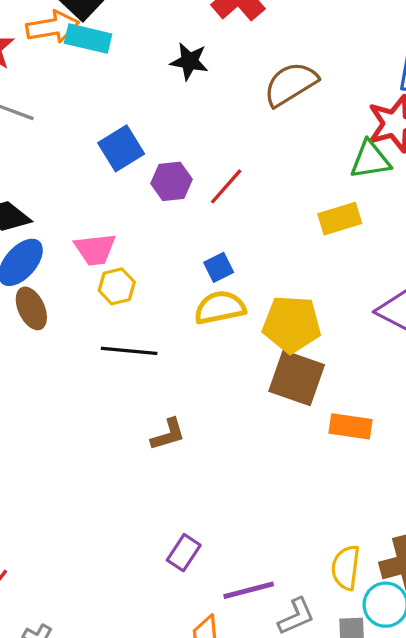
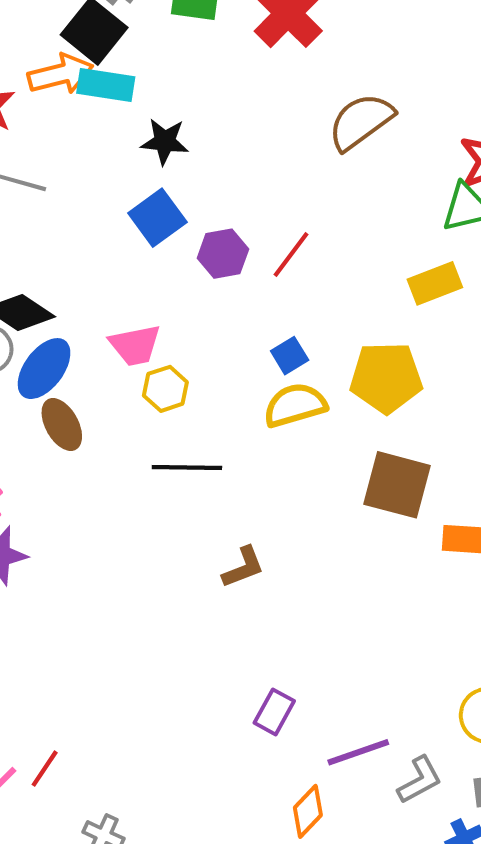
black star: (189, 61) -> (165, 141), moved
yellow pentagon: (292, 324) -> (386, 377), moved

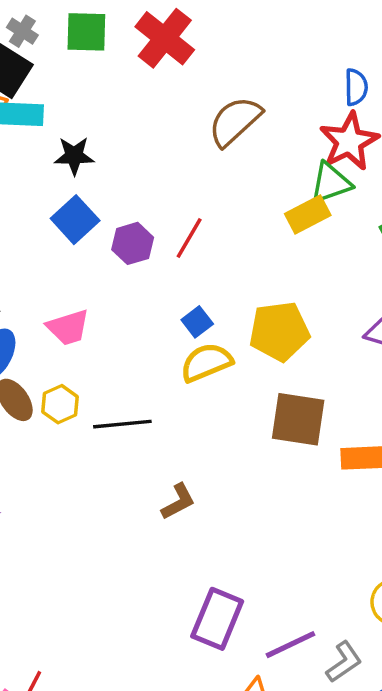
yellow rectangle: (435, 283) -> (308, 214), moved
yellow hexagon: (165, 389) -> (60, 404), moved
purple rectangle: (274, 712) -> (217, 619), size x1.6

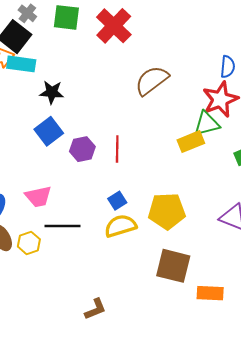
red line: (189, 238) -> (117, 149), turned -35
black line: (122, 424) -> (63, 226), moved

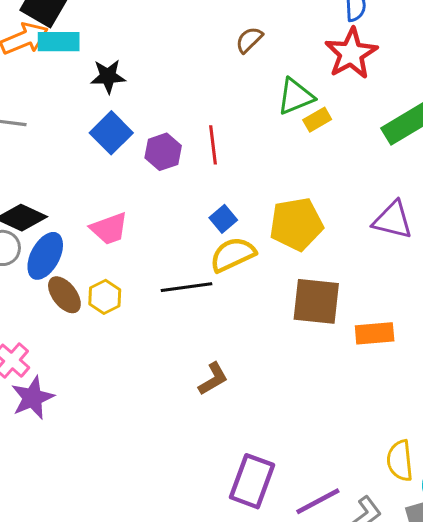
brown semicircle: (152, 81) -> (249, 40), size x0.6
green triangle: (207, 124) -> (296, 96), moved
yellow rectangle: (191, 142) -> (317, 120), size x0.7
black line: (63, 226) -> (187, 287), moved

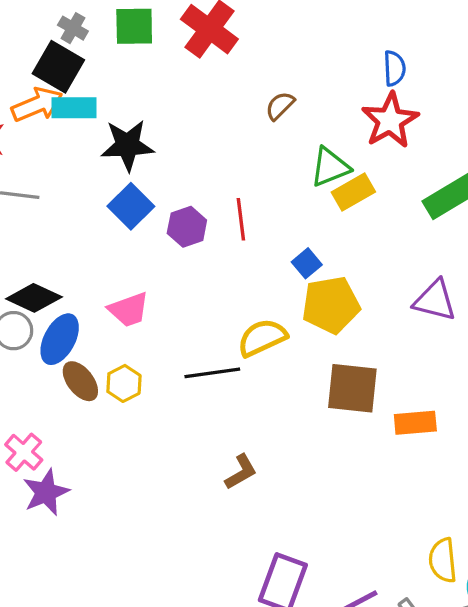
black star: (108, 76) -> (127, 145), size x1.4
yellow rectangle: (317, 120) -> (353, 192), size x1.4
blue square: (223, 219) -> (307, 263), moved

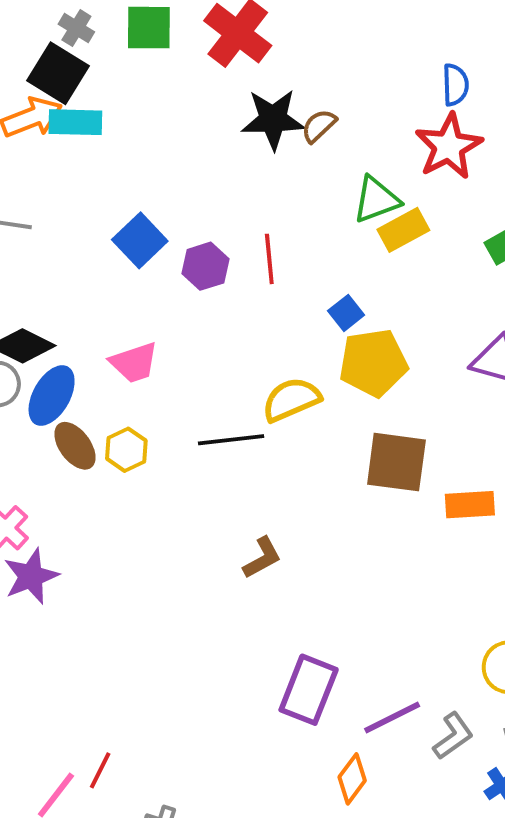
black star: (127, 145) -> (273, 119), moved

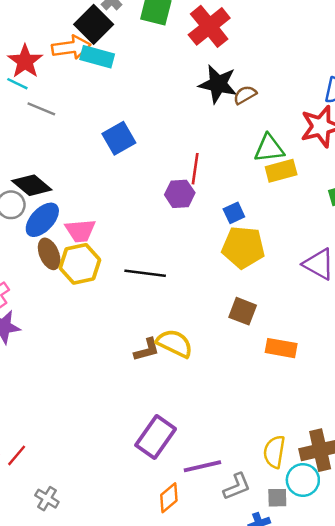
purple hexagon: (205, 266) -> (180, 194), moved
pink trapezoid: (134, 363) -> (80, 231), moved
yellow semicircle: (291, 400) -> (175, 343), moved, turned 36
yellow hexagon: (126, 450) -> (80, 264), size x1.5
brown square: (396, 462) -> (243, 311), size x0.7

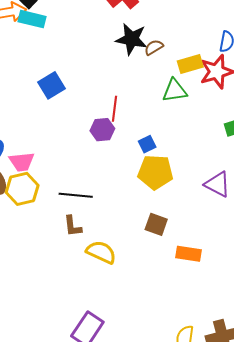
yellow rectangle: (281, 171) -> (190, 64), moved
brown L-shape: (147, 350) -> (73, 226), moved, turned 100

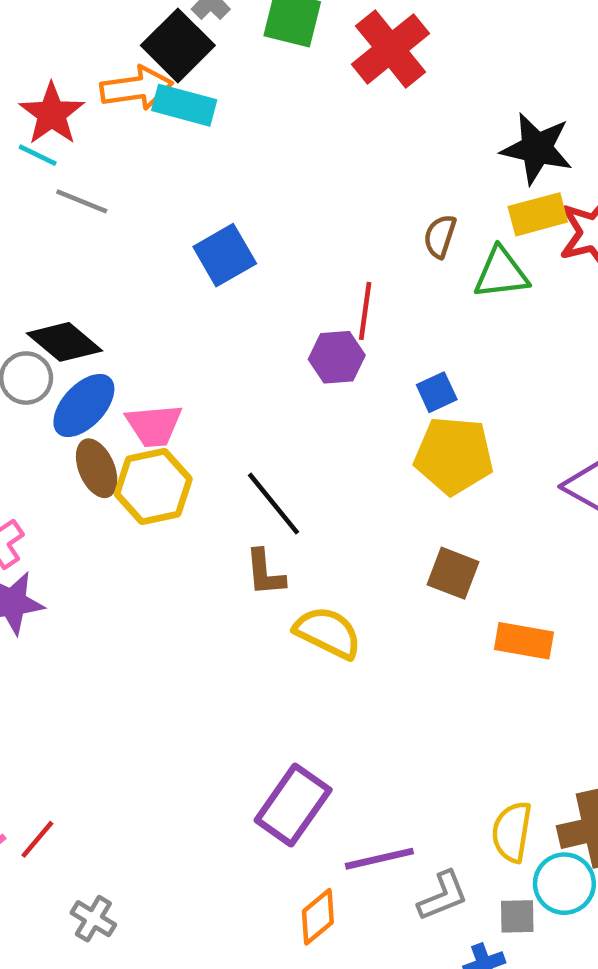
black star: (131, 39) -> (537, 148), moved
brown semicircle: (154, 47) -> (440, 236), moved, turned -42
black line: (76, 195) -> (273, 504), turned 44

